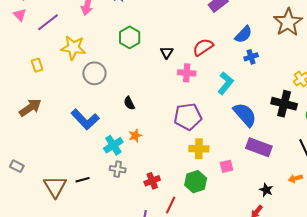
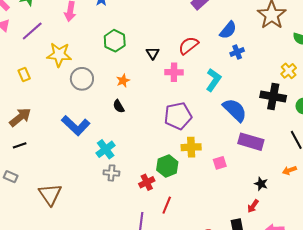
orange star: (135, 136) -> (123, 81), moved
black line: (82, 180) -> (20, 145), moved
green hexagon: (196, 182) -> (167, 166), moved

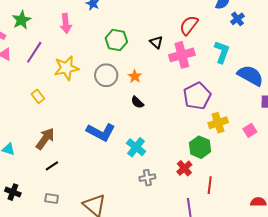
pink cross: (174, 72) -> (182, 55), size x1.4
gray circle: (82, 79) -> (106, 75), moved
gray cross: (111, 173) -> (147, 178), moved

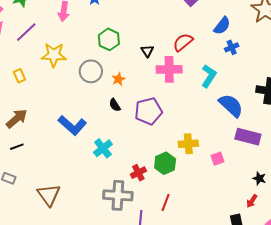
purple pentagon: (197, 96) -> (148, 111), moved
red cross: (184, 168) -> (138, 173), moved
gray cross: (147, 178) -> (118, 195), moved, size x1.8

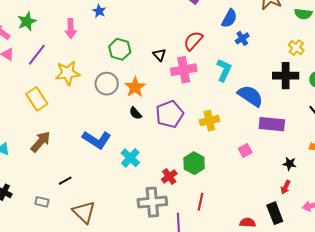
yellow rectangle: (19, 76) -> (37, 99), size x1.6
orange star: (118, 79) -> (135, 87), size x1.5
yellow cross: (188, 144) -> (209, 121), moved
black line: (17, 147) -> (65, 181), moved

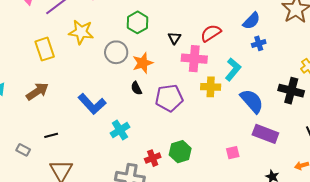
yellow cross: (209, 121) -> (211, 87), moved

